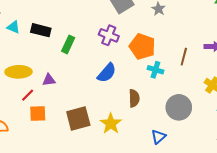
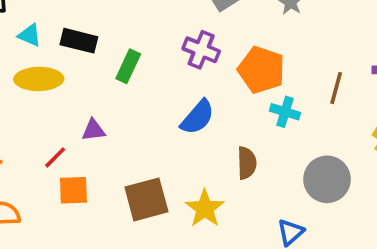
yellow ellipse: (18, 72) -> (39, 79), moved

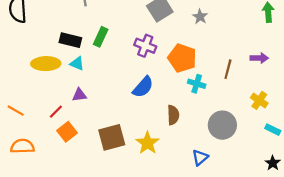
cyan triangle: (30, 35) -> (77, 64), moved
green rectangle: (128, 66) -> (101, 37), moved
orange square: (73, 190) -> (67, 132), turned -36

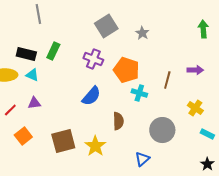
red line: (56, 112) -> (10, 110), moved

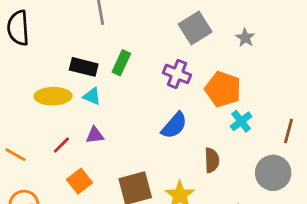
brown line: (167, 80) -> (288, 131), moved
cyan cross: (139, 93) -> (241, 121), turned 35

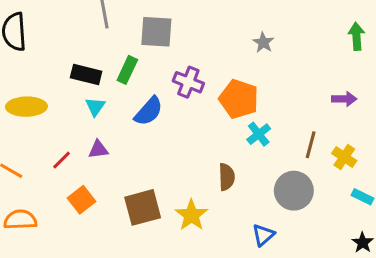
gray square: (195, 28) -> (156, 32), moved, turned 36
yellow ellipse: (53, 96) -> (26, 107), moved
cyan triangle: (92, 96) -> (95, 107), turned 42
blue semicircle: (174, 125) -> (149, 111), moved

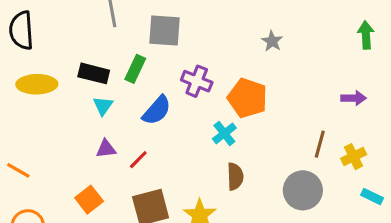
yellow ellipse: (26, 107) -> (37, 84), moved
cyan cross: (259, 134) -> (224, 133), moved
yellow cross: (344, 157) -> (354, 157), turned 30
red line: (62, 160) -> (138, 160), moved

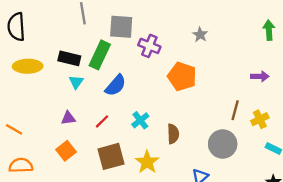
green rectangle: (135, 69) -> (100, 55), size x1.4
purple cross: (197, 81) -> (149, 46), moved
cyan cross: (224, 133) -> (140, 120), moved
purple triangle: (106, 149) -> (68, 118), moved

